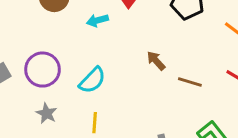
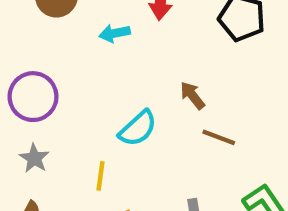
cyan semicircle: (92, 80) -> (138, 128), moved
brown line: (190, 82) -> (219, 137), moved

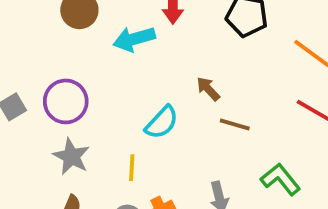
cyan arrow: (115, 33) -> (134, 39), size x1.5
gray star: (34, 158) -> (71, 156), size x1.4

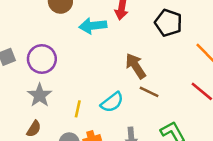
brown arrow: (208, 89) -> (136, 66), size x1.5
cyan semicircle: (162, 122) -> (112, 102), moved

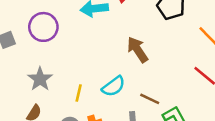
purple circle: (42, 59) -> (43, 27), moved
brown line: (149, 92) -> (150, 99), moved

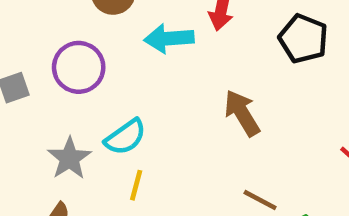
cyan semicircle: (113, 86) -> (125, 137), moved

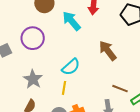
cyan arrow: (169, 38) -> (72, 21), turned 60
cyan semicircle: (125, 137) -> (71, 67), moved

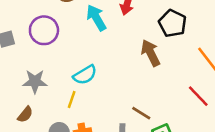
brown arrow: (108, 51) -> (151, 53), moved
gray star: (33, 79) -> (35, 81), turned 30

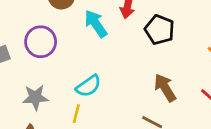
black pentagon: (173, 23) -> (160, 30), moved
brown arrow: (151, 53) -> (165, 88), moved

